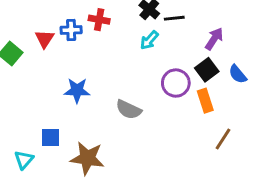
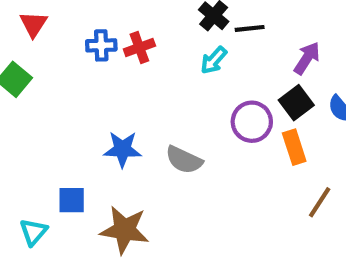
red cross: (99, 20) -> (139, 48), moved, turned -30
red triangle: (45, 39) -> (33, 24), moved
blue star: (77, 90) -> (122, 149), moved

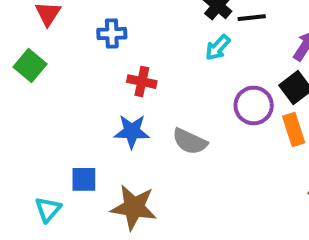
red cross: (139, 48) -> (142, 82), moved, turned 32

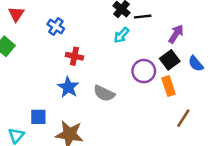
blue cross: (112, 34) -> (56, 26), turned 35
blue star: (132, 131) -> (68, 87), turned 30

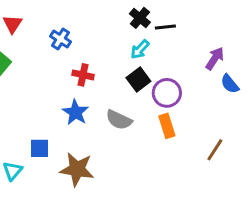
purple arrow: (176, 34) -> (215, 58), moved
black square: (170, 60) -> (138, 79), moved
orange rectangle: (169, 86) -> (167, 126), moved

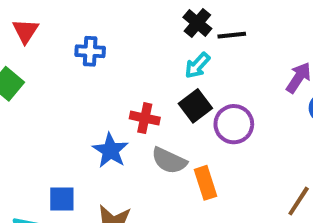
blue cross: (60, 39) -> (90, 51), turned -30
red cross: (83, 75) -> (145, 118), moved
orange rectangle: (167, 126) -> (205, 183), moved

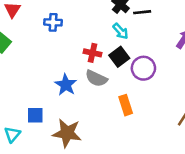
cyan arrow: (197, 65) -> (121, 31), turned -84
red cross: (145, 118) -> (92, 53), moved
gray semicircle: (169, 161) -> (96, 78), moved

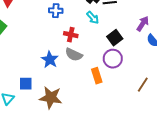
blue cross: (53, 22) -> (56, 11), moved
black square: (119, 57) -> (115, 38), moved
purple circle: (143, 68) -> (113, 59), moved

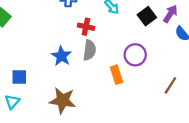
black square: (115, 38) -> (147, 16), moved
gray semicircle: (74, 55) -> (89, 50), turned -108
blue square: (26, 84) -> (19, 77), moved

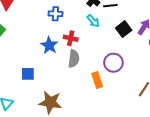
blue star: (61, 56) -> (49, 45), moved
blue square: (19, 77) -> (28, 74), moved

